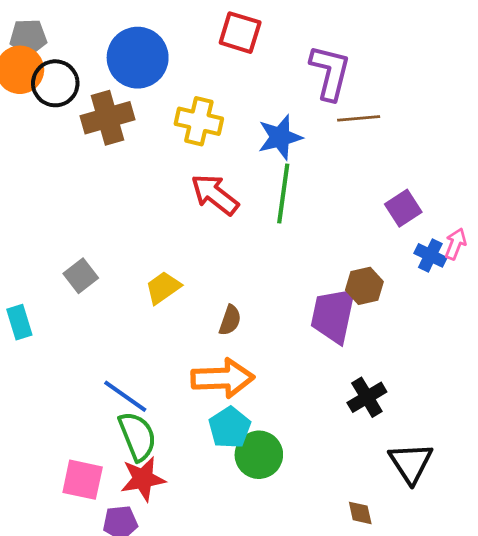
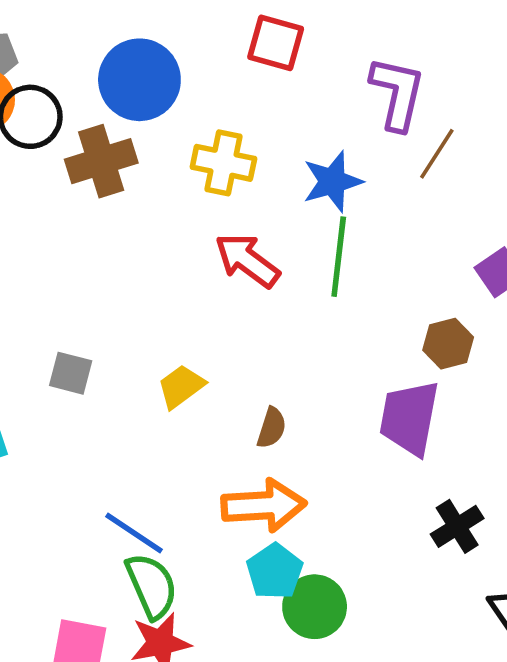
brown line: (359, 118) -> (437, 154), turned -51
gray square: (81, 276) -> (71, 373), turned -36
brown hexagon: (364, 286) -> (448, 344), moved

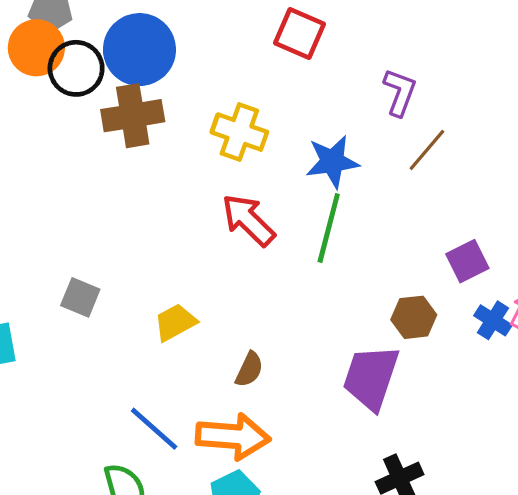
blue circle: (139, 80) -> (139, 50), moved
purple L-shape: (397, 93) -> (400, 92), size x0.7
blue line: (134, 533) -> (154, 429), moved

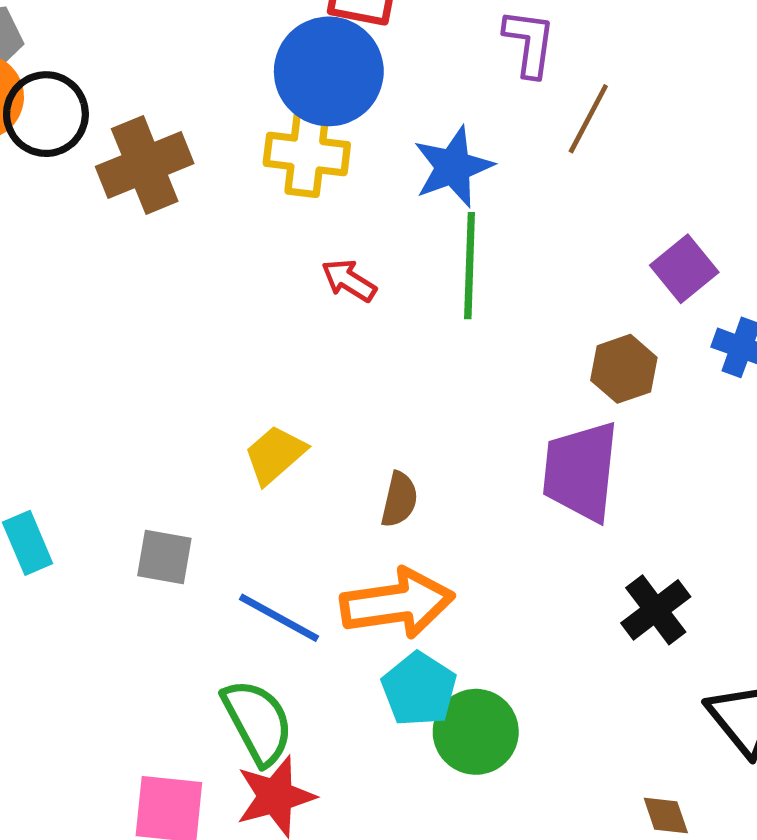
blue circle: (139, 50) -> (329, 71), moved
red arrow: (248, 220) -> (349, 280), size x0.6
gray square: (80, 297) -> (164, 557), moved

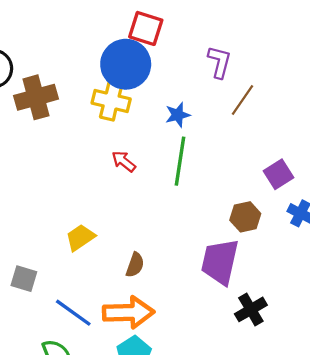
blue star: (453, 167) -> (178, 115), size x0.7
black cross: (656, 610) -> (251, 309), moved

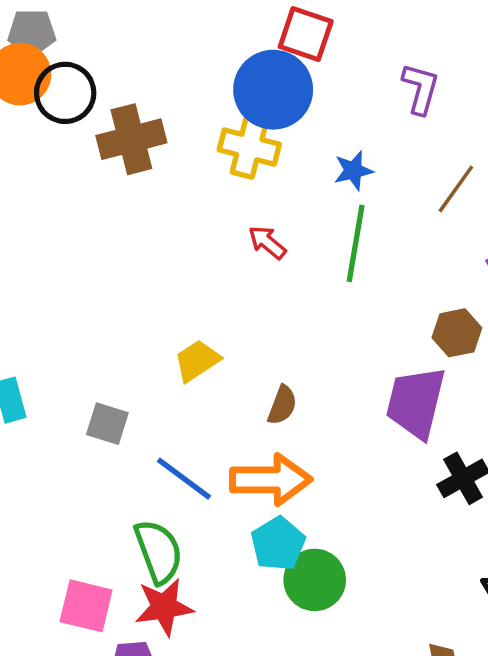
brown line: (242, 100) -> (456, 189), moved

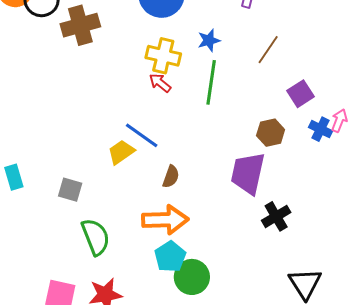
yellow cross: (249, 147) -> (163, 56), moved
blue line: (184, 479) -> (142, 135), moved
green semicircle: (158, 552) -> (96, 237), moved

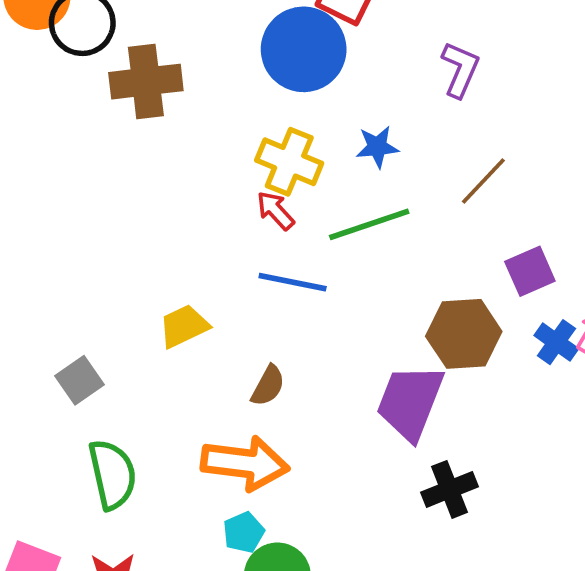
green line: (211, 82) -> (369, 224), turned 54
brown hexagon: (271, 133) -> (464, 334), size x1.4
blue line: (142, 135) -> (293, 282), moved, turned -33
gray square: (70, 190) -> (80, 380), turned 30
cyan pentagon: (170, 257) -> (244, 532), size x0.7

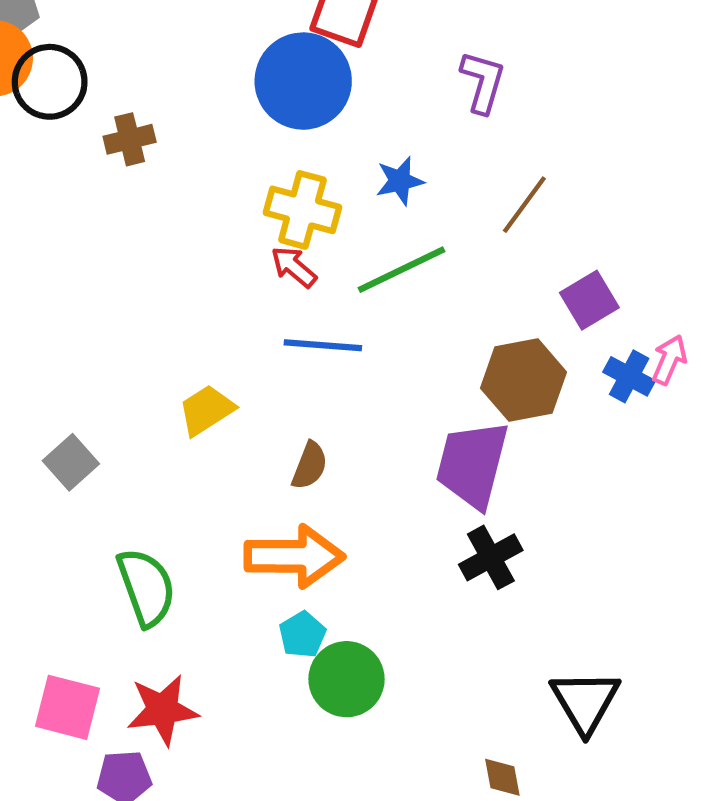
brown cross: (146, 82) -> (130, 139), size x0.6
gray square: (80, 380) -> (71, 462), moved
black cross: (450, 489) -> (491, 557), moved

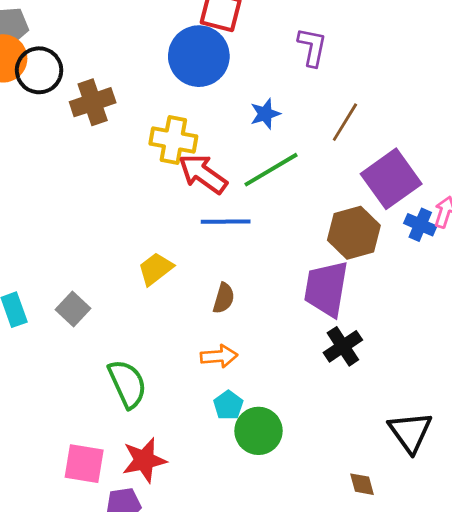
brown cross: (130, 139) -> (93, 102), size x1.4
yellow cross: (302, 210) -> (173, 140), moved
red arrow: (294, 267) -> (203, 174), size x1.6
purple square: (589, 300) -> (391, 179), size x1.6
orange arrow: (294, 556) -> (219, 356), size x0.6

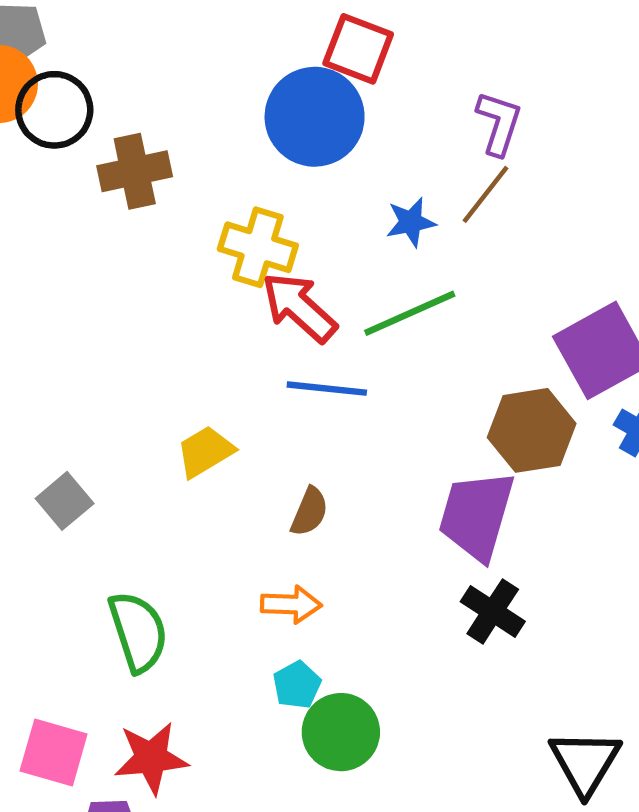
brown line: (345, 122) -> (486, 194), moved
black cross: (343, 346) -> (493, 611), turned -30

